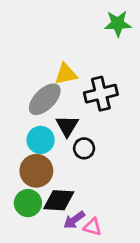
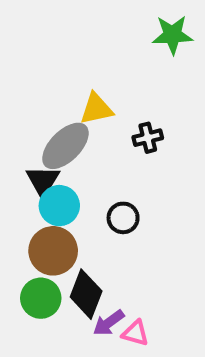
black cross: (101, 94) -> (148, 138), size x0.6
black triangle: (67, 126) -> (43, 181), moved
black diamond: (59, 200) -> (86, 294), turned -72

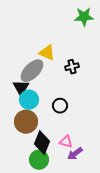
yellow triangle: (96, 109) -> (47, 53), turned 36
green circle: (41, 298) -> (39, 160), moved
purple arrow: (109, 323) -> (75, 154), moved
pink triangle: (135, 333) -> (66, 142), moved

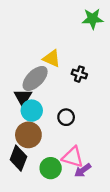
black cross: (72, 67) -> (79, 74), turned 32
pink triangle: (66, 142) -> (73, 157), size x1.5
black diamond: (42, 143) -> (18, 158), moved
green circle: (39, 160) -> (51, 168), moved

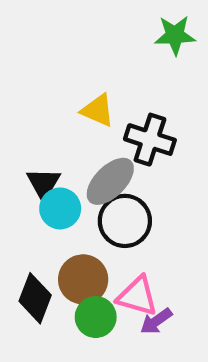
black cross: (79, 74) -> (150, 140), size x1.6
gray ellipse: (35, 78) -> (110, 181), moved
black circle: (66, 117) -> (125, 221), size x1.6
brown circle: (28, 135) -> (83, 279), moved

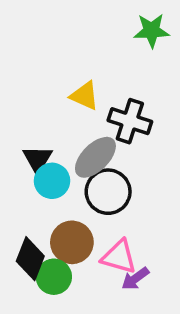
green circle: (96, 317) -> (54, 277), moved

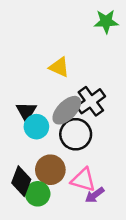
black cross: (130, 121) -> (91, 101), moved, turned 36

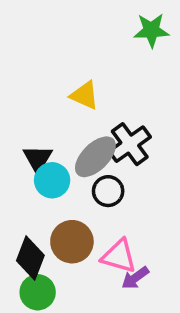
black circle: (76, 134) -> (108, 191), size x0.7
green circle: (38, 194) -> (38, 292), moved

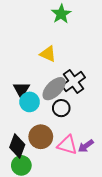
green star: (151, 30) -> (61, 14), moved, turned -30
purple arrow: (135, 278) -> (86, 146), moved

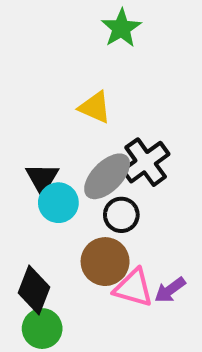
brown circle: (41, 137) -> (105, 262), moved

